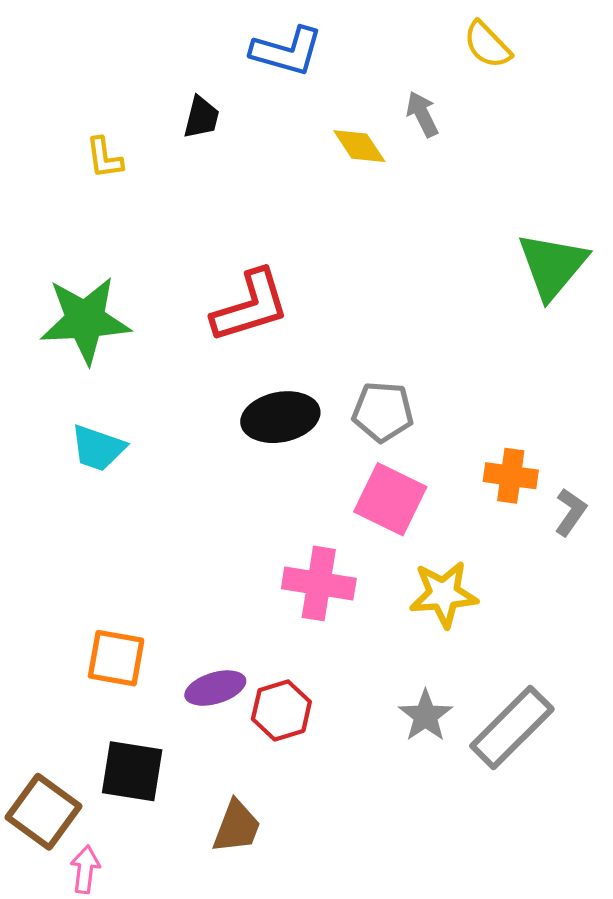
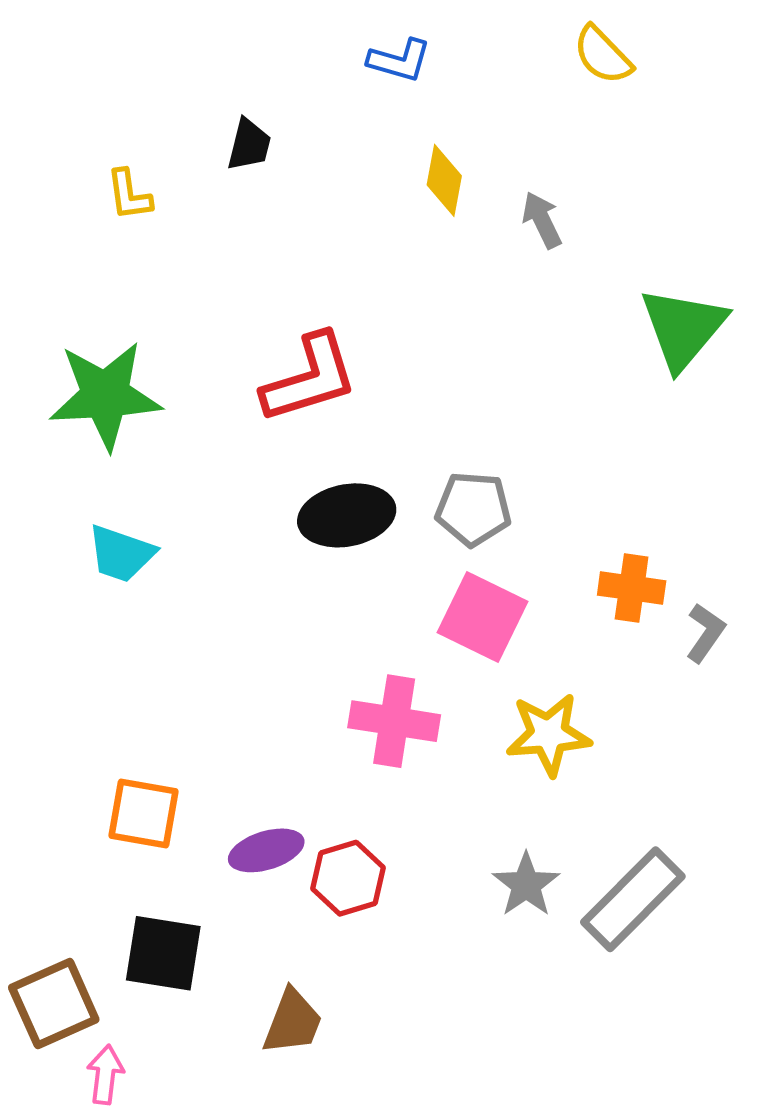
blue L-shape: (287, 51) -> (399, 60), moved, size x0.7
gray arrow: (422, 114) -> (542, 220), moved
yellow diamond: (359, 146) -> (444, 180), turned 44
brown square: (44, 812) -> (54, 1003), turned 30

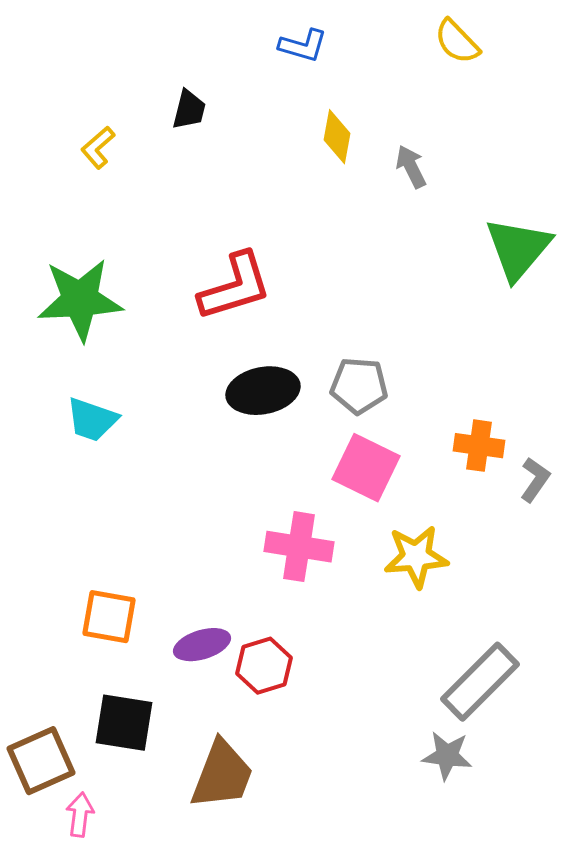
yellow L-shape: (129, 195) -> (98, 148), turned 57
gray star: (526, 885) -> (447, 756), moved, turned -30
brown trapezoid: (293, 1022) -> (222, 775), size x1.4

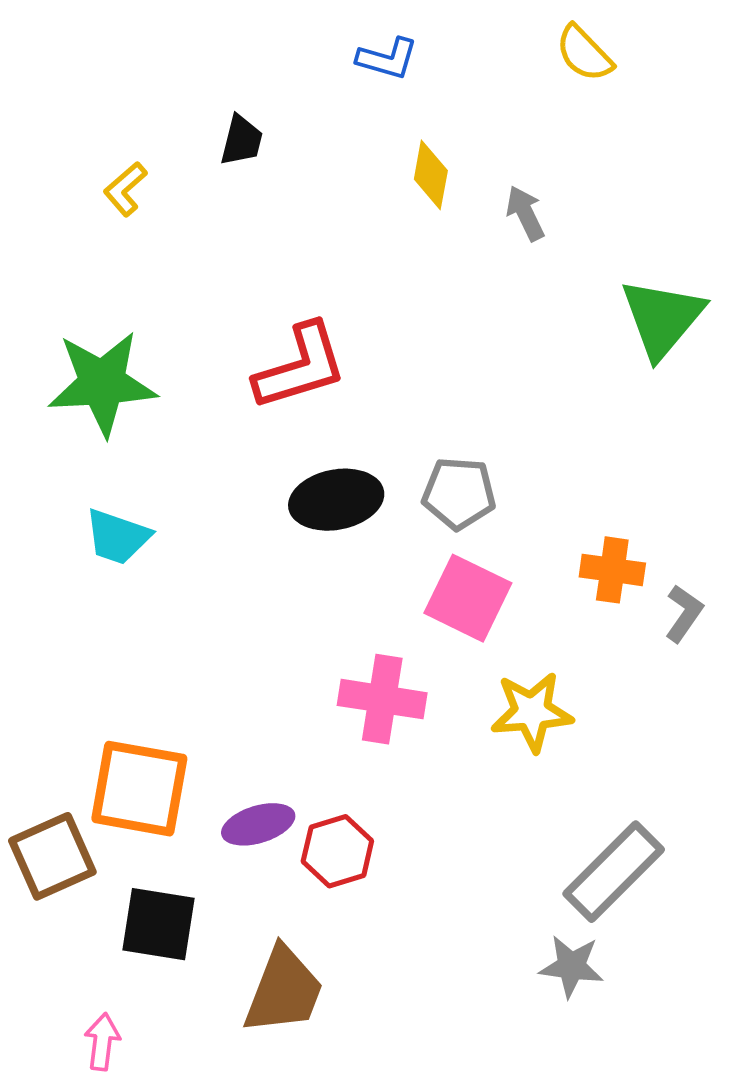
orange square: (109, 617) -> (139, 789), size x1.4
brown square: (41, 761) -> (52, 856), moved

